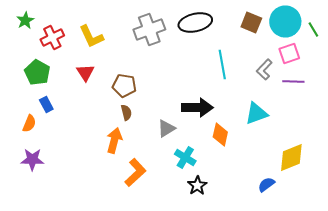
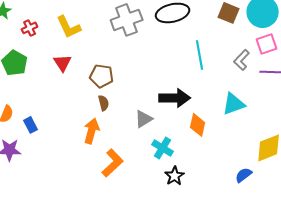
red cross: (52, 38) -> (30, 28), size x0.7
blue rectangle: (46, 104) -> (31, 125), moved

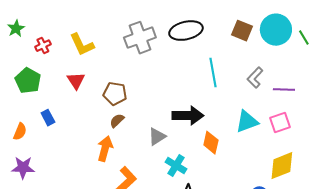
pink square: (267, 44) -> (280, 123), moved
brown semicircle: (104, 103) -> (117, 121), turned -119
blue rectangle: (31, 125) -> (48, 118), moved

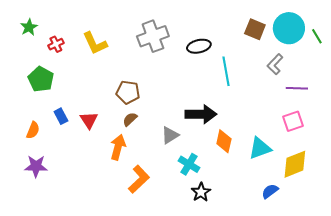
black ellipse: (186, 31) -> (199, 46), moved, size x0.7
gray L-shape: (255, 78) -> (275, 64), moved
red triangle: (76, 81) -> (89, 120), moved
cyan triangle: (247, 122) -> (260, 148), moved

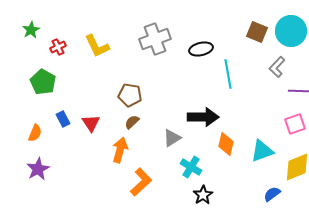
purple star: (36, 166) -> (38, 169), turned -30

